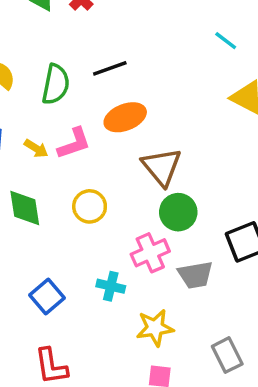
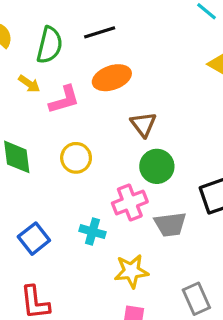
yellow arrow: (36, 148) -> (29, 84), moved
brown triangle: (162, 167) -> (143, 124), size x0.7

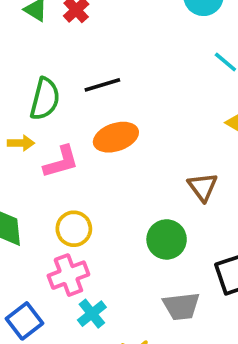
yellow arrow: (29, 84) -> (21, 143), turned -35
brown triangle: (143, 124) -> (203, 187), moved
pink cross: (130, 202) -> (68, 275), moved
cyan cross: (92, 232) -> (92, 314), turned 35

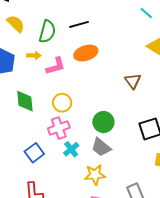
green circle: (167, 239) -> (103, 122), moved
gray trapezoid: (181, 306) -> (101, 147), moved, turned 45

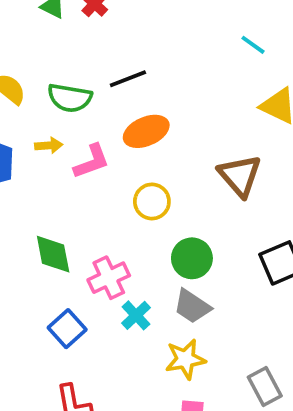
green semicircle: (47, 32) -> (70, 98), turned 90
brown triangle: (133, 81) -> (240, 176), size x1.4
green diamond: (25, 101) -> (53, 254), moved
yellow circle: (62, 103) -> (152, 201), moved

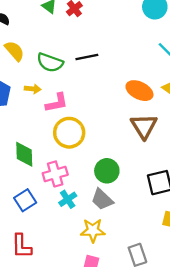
orange ellipse: (146, 131) -> (139, 91), moved, turned 40
yellow circle: (152, 201) -> (69, 133), moved, size x1.4

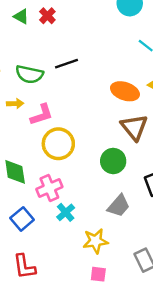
green circle: (107, 171) -> (113, 161), moved
gray trapezoid: (102, 199) -> (119, 206), moved, turned -85

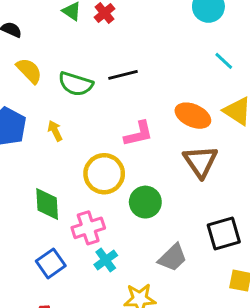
yellow arrow: (15, 104) -> (55, 131), moved, turned -119
pink L-shape: (42, 115) -> (138, 134), moved
green circle: (113, 161) -> (145, 202), moved

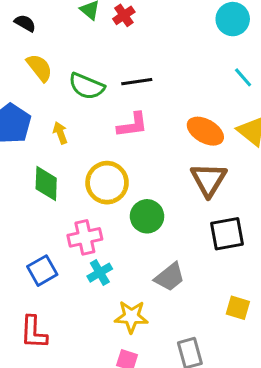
pink L-shape: (138, 134) -> (132, 125), moved
green diamond: (47, 204) -> (46, 183), moved
black square: (224, 234) -> (227, 234), moved

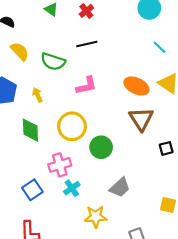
red cross: (124, 15) -> (86, 11), moved
black line: (137, 82) -> (87, 44), moved
black square: (227, 234) -> (166, 148), moved, size x0.6

